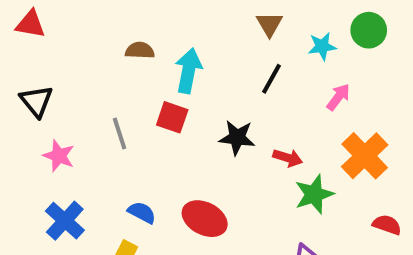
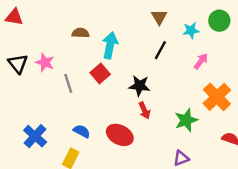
red square: (172, 117) -> (100, 73), turned 30
pink star: (59, 156) -> (45, 62), moved
red arrow: (288, 158) -> (144, 110), moved, turned 49

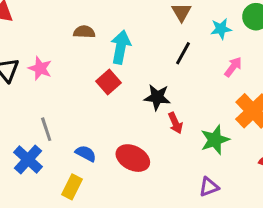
gray line: (68, 83) -> (46, 129), moved
red arrow: (144, 110) -> (175, 123), moved

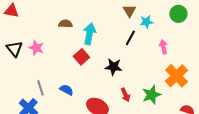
cyan star: (221, 29) -> (146, 22), moved
pink arrow: (233, 67) -> (163, 47), turned -48
red arrow: (175, 123) -> (125, 95), moved
blue semicircle: (86, 153) -> (66, 90), moved

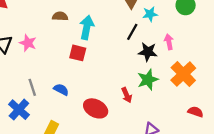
red square: (81, 57) -> (78, 53), turned -35
black star: (113, 67) -> (148, 52), moved
green star: (151, 95) -> (148, 80), moved

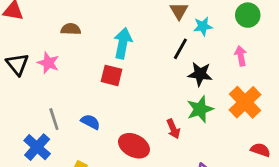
brown semicircle: (60, 16) -> (71, 29), moved
pink arrow: (169, 42) -> (241, 56), moved

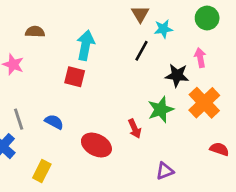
black star: (200, 74) -> (177, 75), moved

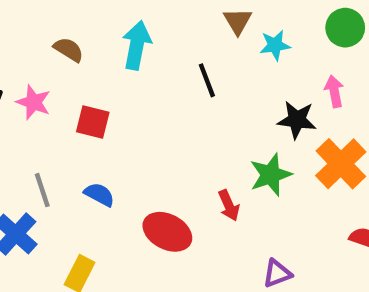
brown semicircle: (35, 32) -> (69, 50), turned 30
cyan arrow: (86, 45) -> (137, 45), moved
black line: (142, 51) -> (207, 80), moved, turned -50
red square: (75, 77) -> (93, 122), moved

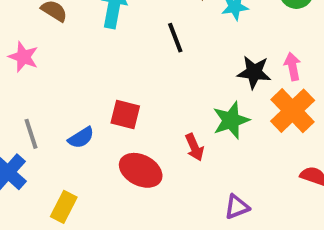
pink arrow: (334, 91) -> (293, 66), moved
red square: (93, 122) -> (125, 115), moved
blue semicircle: (99, 194) -> (81, 138), turned 120

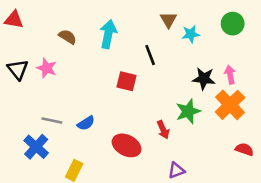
red square: (125, 115) -> (127, 81), moved
gray line: (31, 134) -> (52, 121), turned -60
purple triangle: (237, 207) -> (176, 170), moved

